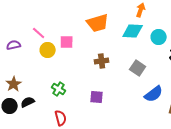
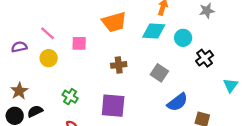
yellow circle: (48, 50) -> (49, 58), moved
purple square: (97, 97) -> (113, 106), size x1.6

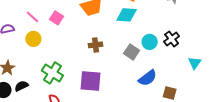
cyan circle: (183, 38) -> (150, 42), moved
pink square: (79, 43) -> (56, 18), moved, turned 32
green cross: (70, 97) -> (52, 73), size x1.5

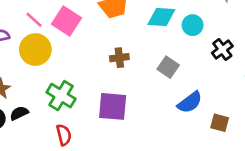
pink square: (56, 18) -> (67, 21), size x1.5
yellow circle: (33, 39) -> (35, 50), size x1.5
cyan circle: (150, 42) -> (193, 25), moved

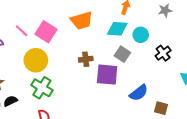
yellow circle: (35, 50) -> (36, 60), moved
gray square: (168, 67) -> (122, 54), moved
purple square: (113, 106) -> (107, 75), moved

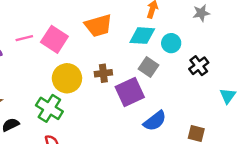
pink line: (22, 31) -> (24, 38), turned -56
yellow circle: (36, 60) -> (67, 78), moved
purple square: (107, 75) -> (130, 92), turned -30
blue semicircle: (139, 93) -> (155, 121), moved

